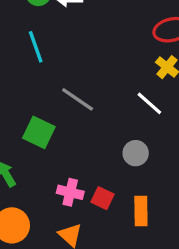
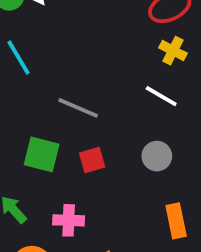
pink cross: (70, 192) -> (69, 220), moved
red square: (103, 198) -> (92, 160), moved, turned -30

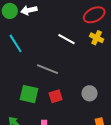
white line: (161, 96) -> (66, 39), moved

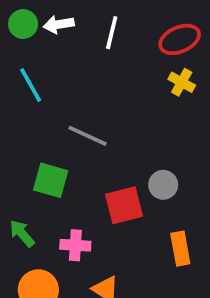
white line: (66, 39) -> (112, 33), moved, turned 72
red square: (56, 96) -> (124, 205), moved, size x1.5

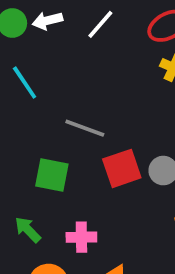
white line: (112, 33) -> (100, 24), turned 32
red square: (124, 205) -> (122, 168), moved

